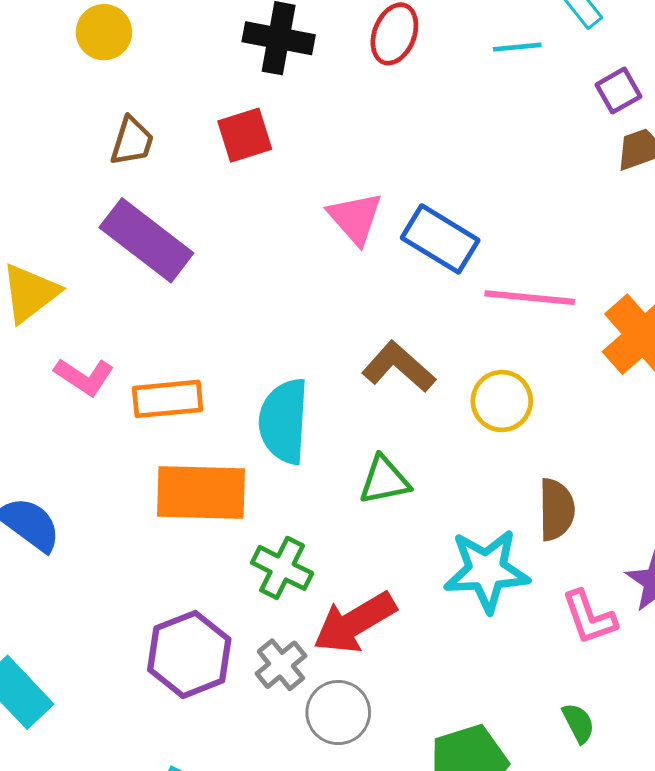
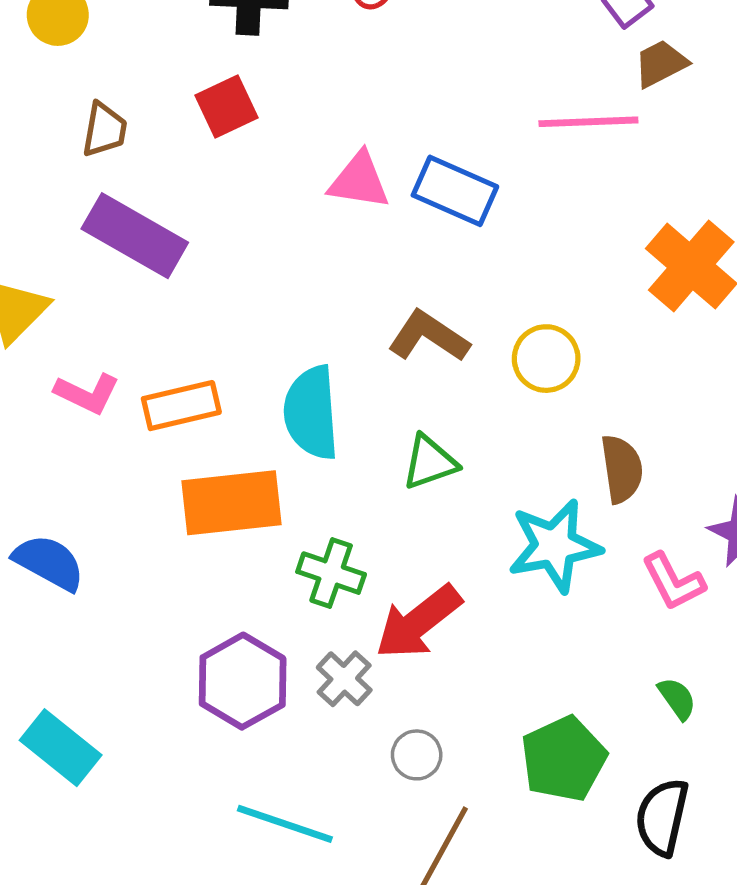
pink triangle: (355, 218) -> (359, 181), turned -32
pink line: (530, 298) -> (588, 122), moved
gray circle: (338, 713) -> (417, 755), moved, size x0.7

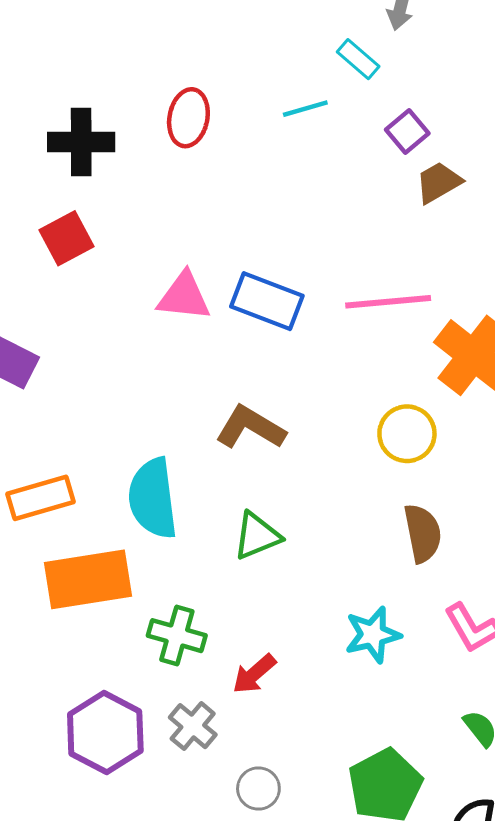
pink line: (588, 122) -> (388, 302), moved
yellow circle: (546, 359) -> (407, 434), moved
cyan star: (555, 546) -> (373, 635), moved, size x0.7
red arrow: (418, 622) -> (254, 674), size x0.6

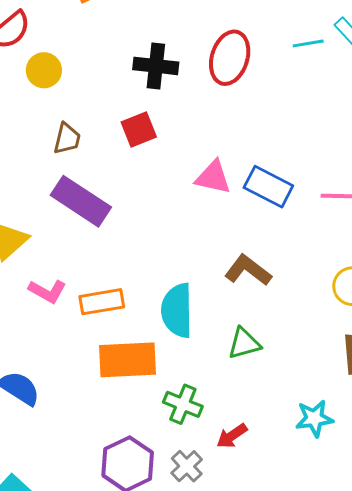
cyan line: (305, 109) -> (308, 43), moved
red ellipse: (188, 118) -> (230, 58), size x1.4

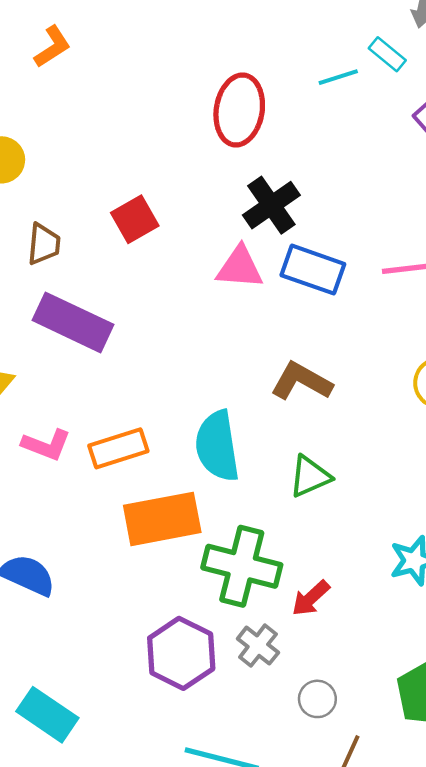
black cross: (156, 66) -> (271, 205), moved, turned -33
green cross: (183, 404) -> (242, 566), size x1.5

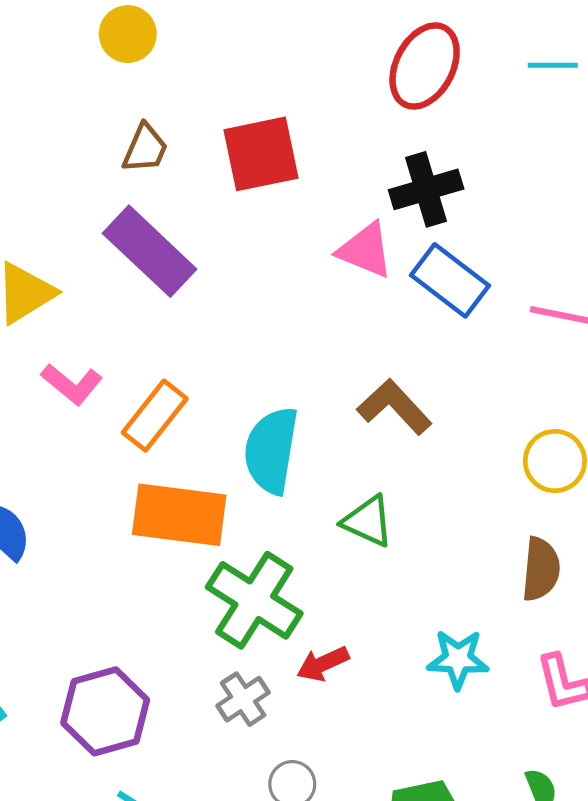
red square: (135, 219) -> (261, 154), size x1.4
orange rectangle: (118, 448) -> (155, 416), turned -52
green triangle: (310, 477) -> (368, 521), turned 30
purple hexagon: (181, 653) -> (105, 711), moved

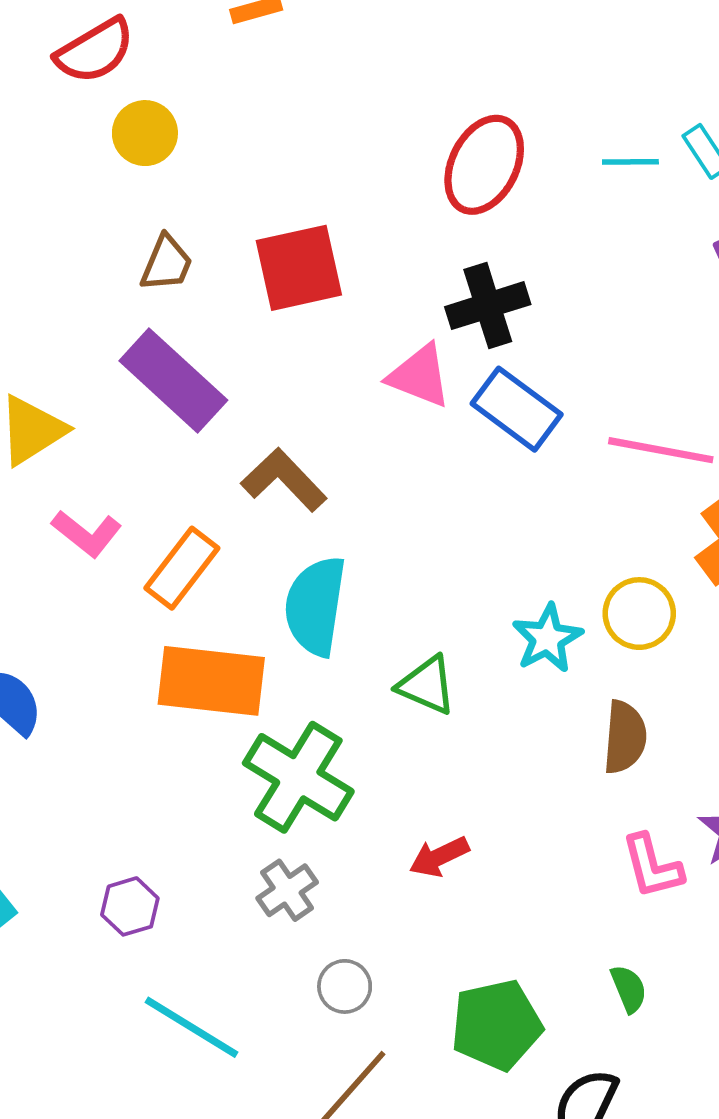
brown L-shape: (394, 407) -> (284, 480), moved
cyan star: (458, 659) -> (547, 638), moved, turned -30
red arrow: (323, 664) -> (439, 857), moved
purple hexagon: (105, 711) -> (130, 906), size x0.6

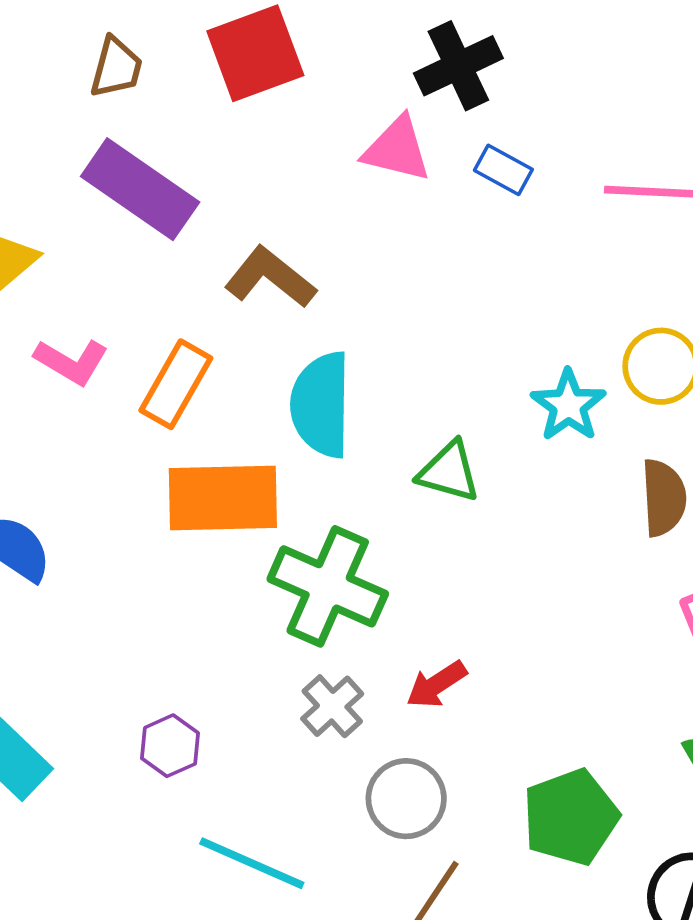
blue rectangle: (517, 409) -> (503, 170), size x0.6
red arrow: (439, 857) -> (436, 684), moved
gray circle: (345, 986) -> (406, 799), size x1.4

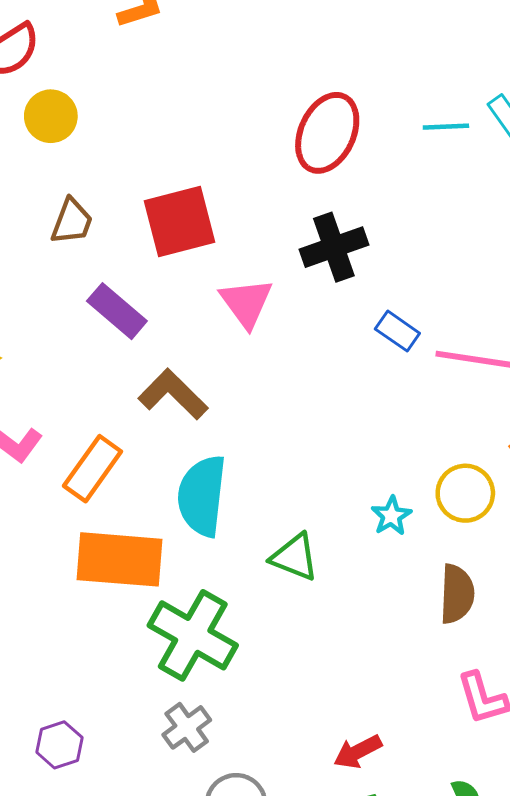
pink triangle: (397, 149) -> (246, 303), moved, turned 34
blue rectangle: (503, 170) -> (397, 331), moved
purple rectangle: (140, 189) -> (117, 311), moved, size x0.7
cyan star: (568, 405) -> (391, 516), size x0.7
red arrow: (436, 684) -> (358, 752), moved

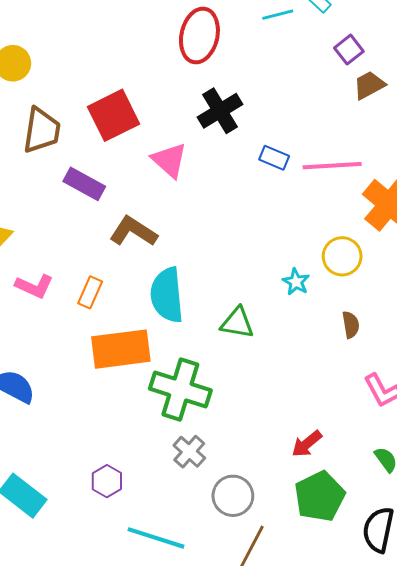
brown trapezoid: (72, 221) -> (42, 130), size x1.4
orange rectangle: (93, 469) -> (90, 292), size x0.7
brown semicircle: (457, 594) -> (351, 325), size x0.7

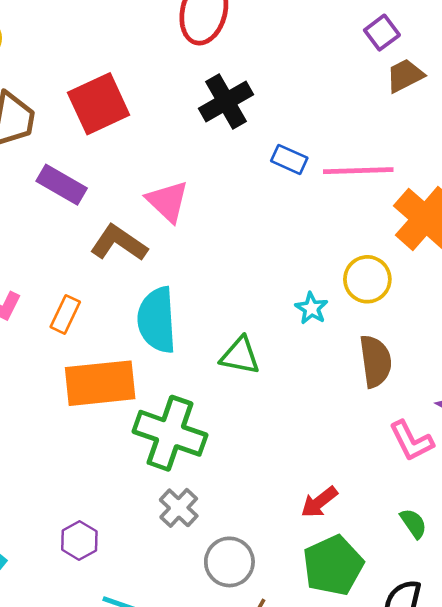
pink triangle: (169, 160) -> (168, 201), moved
brown semicircle: (351, 325) -> (375, 361), size x1.6

